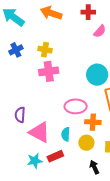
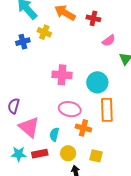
red cross: (88, 12) -> (93, 18), moved
yellow cross: (45, 50) -> (44, 32), moved
pink cross: (49, 71) -> (62, 75), moved
yellow circle: (86, 143) -> (68, 153), moved

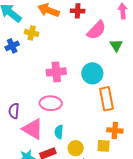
pink semicircle: (109, 40) -> (96, 30), size x1.5
pink ellipse: (70, 109) -> (51, 103), moved
orange cross: (83, 128) -> (115, 130), moved

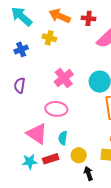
yellow cross: (32, 33) -> (49, 38), moved
pink cross: (56, 72) -> (64, 78), turned -36
purple semicircle: (14, 111) -> (20, 85), moved

